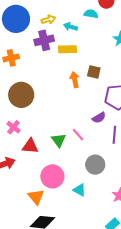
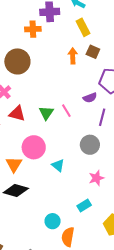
yellow rectangle: (68, 49) -> (83, 27), moved, turned 54
orange cross: (11, 58) -> (33, 29), moved
gray circle: (95, 165) -> (90, 145), moved

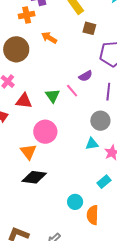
orange arrow: (73, 56) -> (49, 38), moved, turned -49
purple semicircle: (90, 98) -> (86, 76), moved
cyan triangle: (58, 165) -> (92, 144), moved, turned -40

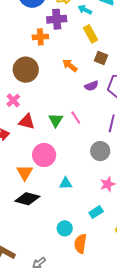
orange arrow: (49, 38) -> (70, 65), moved
purple semicircle: (86, 76) -> (91, 86), moved
cyan triangle: (92, 144) -> (66, 183), moved

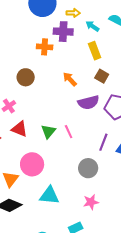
brown circle: (26, 70) -> (26, 77), size x0.7
purple semicircle: (91, 86) -> (88, 102), size x1.5
cyan triangle: (66, 183) -> (49, 195), size x1.5

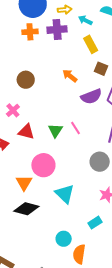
orange cross: (45, 47) -> (30, 32), moved
cyan triangle: (49, 195) -> (65, 194), turned 45

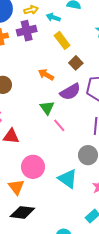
brown square: (101, 69) -> (76, 63), turned 32
green triangle: (55, 130) -> (47, 108), moved
cyan triangle: (65, 194) -> (68, 179), moved

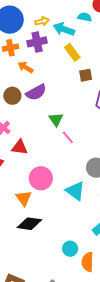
cyan arrow: (53, 17) -> (64, 29), size x1.5
brown square: (76, 63) -> (86, 75), turned 32
orange arrow: (46, 75) -> (26, 67), moved
purple semicircle: (70, 92) -> (36, 92), moved

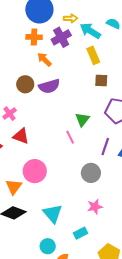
purple cross: (37, 42) -> (61, 37), turned -30
green triangle: (56, 119) -> (82, 120), moved
cyan triangle: (75, 191) -> (53, 214), moved

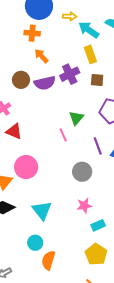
purple cross: (61, 37) -> (70, 74), moved
purple line: (105, 146) -> (98, 146), turned -42
cyan rectangle: (81, 233) -> (98, 225), moved

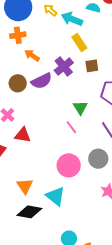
yellow arrow: (70, 16) -> (50, 10), turned -128
pink circle: (26, 167) -> (69, 165), moved
cyan triangle: (42, 210) -> (55, 196), moved

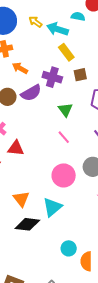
purple cross: (64, 67) -> (52, 77), turned -30
green triangle: (80, 108) -> (65, 110), moved
cyan triangle: (55, 196) -> (52, 207), turned 45

